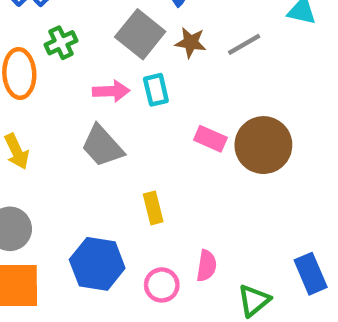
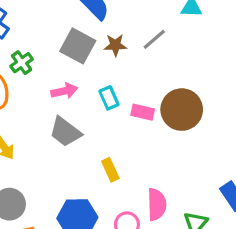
cyan rectangle: (156, 90) -> (109, 98), moved
pink semicircle: (207, 266) -> (157, 204), size x1.4

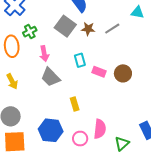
pink arrow: (64, 91) -> (44, 54), moved, turned 84
brown circle: (182, 110) -> (123, 73), size x0.7

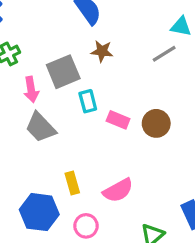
gray square: (65, 26) -> (63, 72), moved, turned 30
gray line: (112, 29) -> (164, 54), moved
yellow rectangle: (75, 104) -> (72, 183), moved
pink semicircle: (100, 129) -> (118, 190), moved, turned 54

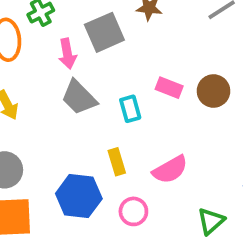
cyan rectangle: (88, 101) -> (130, 109), moved

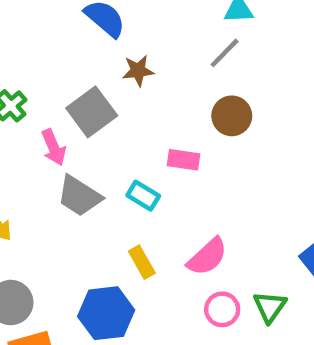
brown circle: (213, 91) -> (232, 116), moved
cyan rectangle: (130, 109) -> (143, 196), turned -30
pink circle: (133, 211) -> (222, 309), moved

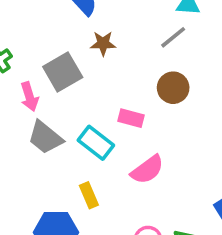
cyan rectangle: (143, 196) -> (96, 143), size x1.4
pink semicircle: (207, 257) -> (147, 170), moved

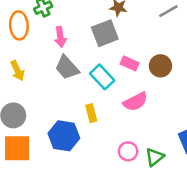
gray square: (63, 72) -> (105, 33), moved
brown circle: (173, 88) -> (160, 66), moved

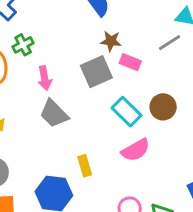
pink rectangle: (130, 63) -> (130, 62), moved
cyan rectangle: (102, 77) -> (127, 112), moved

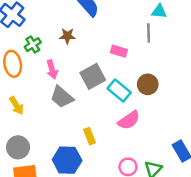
brown star: (111, 41) -> (67, 36), moved
gray line: (170, 43) -> (149, 33), turned -54
gray square: (96, 72) -> (93, 76), moved

